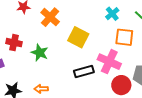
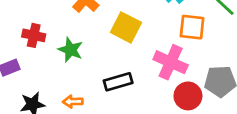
black rectangle: (84, 72) -> (118, 82), moved

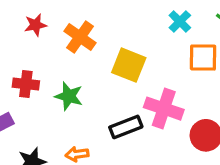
pink cross: (171, 62) -> (164, 109), moved

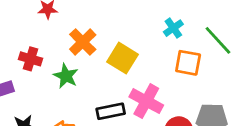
orange cross: (80, 37) -> (83, 42), moved

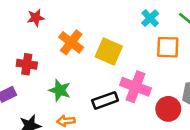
green star: (66, 76) -> (60, 90), moved

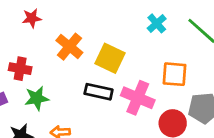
orange square: (168, 47) -> (174, 74), moved
green star: (60, 90) -> (37, 98), moved, turned -30
black rectangle: (105, 100) -> (99, 92), moved, turned 30

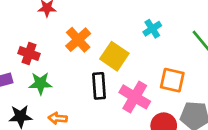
cyan cross: (157, 23) -> (152, 29), moved
black rectangle: (99, 92) -> (99, 86), turned 65

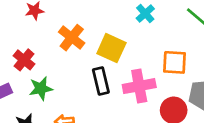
red cross: (29, 53) -> (24, 60), turned 30
pink cross: (135, 97) -> (139, 86), turned -32

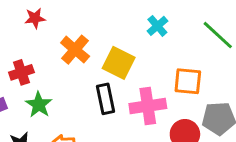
red cross: (24, 60) -> (21, 72), turned 30
green star: (41, 88) -> (39, 105), turned -30

